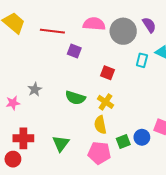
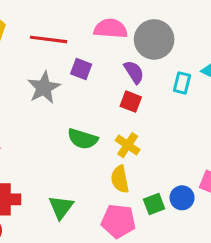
purple semicircle: (149, 25) -> (134, 72), moved
gray star: (35, 89) -> (44, 88), moved, size x1.5

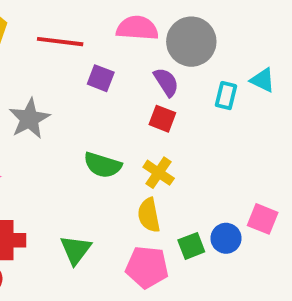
gray star: (44, 88) -> (29, 119), moved

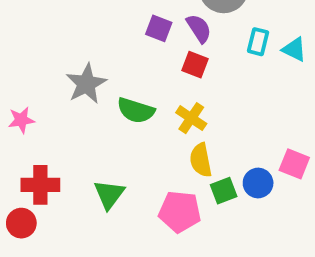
purple square: (101, 78) -> (159, 28), moved
cyan triangle: (263, 80) -> (294, 49), moved
gray star: (29, 119) -> (86, 84), moved
yellow semicircle: (149, 215) -> (201, 160), moved

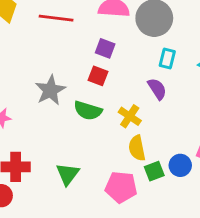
purple semicircle: (199, 28) -> (157, 89), moved
cyan rectangle: (258, 42) -> (167, 59), moved
red square: (195, 65) -> (98, 76), moved

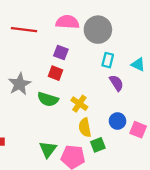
purple semicircle: (157, 89) -> (116, 83), moved
blue circle: (180, 165) -> (117, 121), moved
green triangle: (68, 174) -> (48, 149), moved

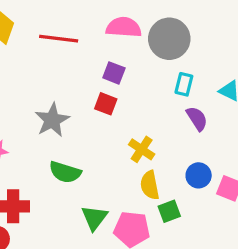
green semicircle: (48, 99) -> (65, 172), moved

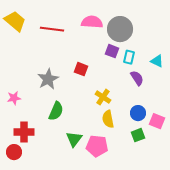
purple square: (114, 73) -> (112, 51), moved
green semicircle: (65, 172) -> (56, 111), turned -84
green square: (169, 211) -> (138, 135), moved

